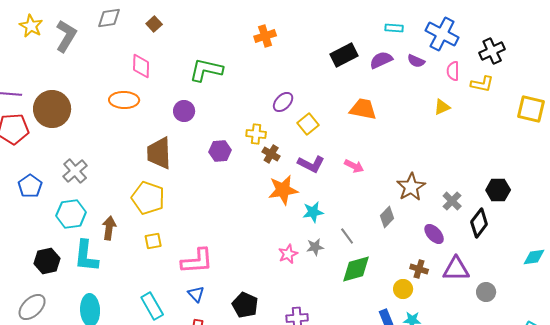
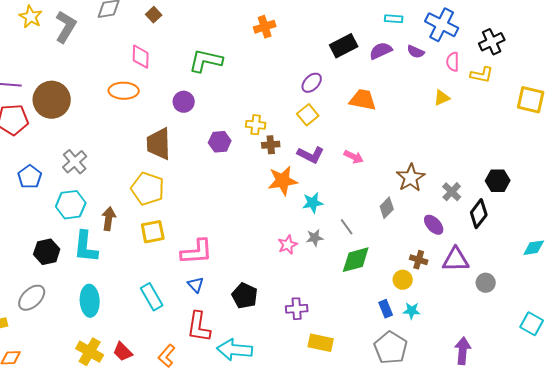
purple ellipse: (283, 102) -> (312, 83), moved
brown cross: (271, 154) -> (271, 145), turned -36
yellow square: (153, 241) -> (153, 232), size x1.4

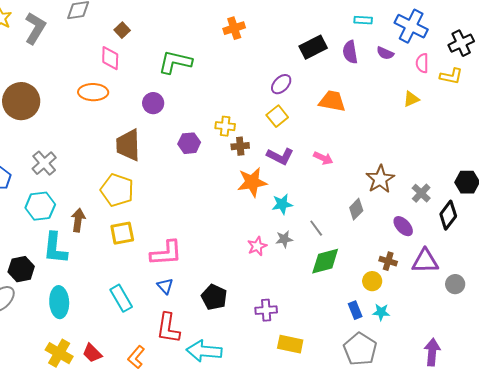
brown square: (154, 15) -> (122, 30), moved
purple semicircle: (381, 51) -> (350, 52), turned -75
black hexagon: (47, 252) -> (21, 269), moved

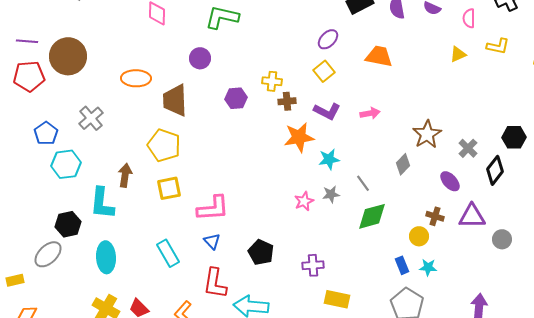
yellow L-shape: (451, 76) -> (498, 46), moved
orange ellipse: (93, 92) -> (136, 78), moved
pink arrow: (323, 158) -> (370, 113), turned -36
cyan hexagon: (40, 206) -> (66, 164), moved

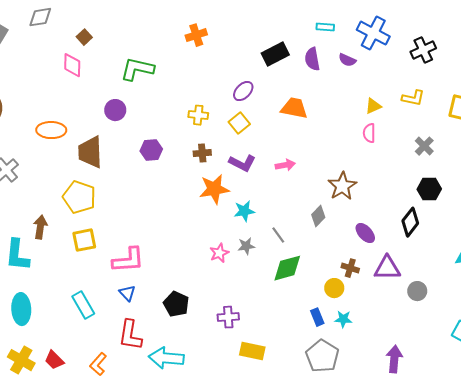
pink semicircle: (469, 18) -> (369, 133), moved
yellow cross: (272, 81) -> (198, 115), moved
gray cross: (468, 148) -> (424, 146), moved

